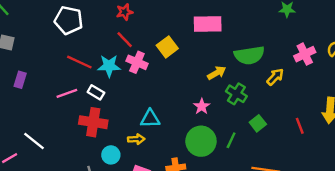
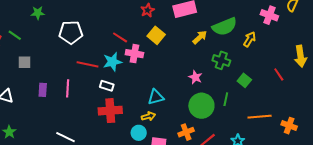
red star: (125, 12) -> (147, 10), moved
pink cross: (305, 54) -> (269, 15), turned -30
yellow arrow: (217, 73) -> (200, 37), moved
pink line: (67, 93) -> (68, 88), moved, turned -54
cyan circle: (111, 155) -> (139, 133), moved

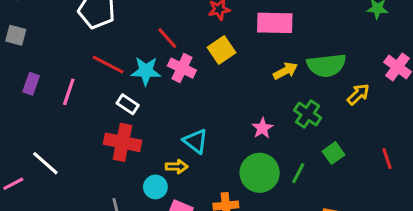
cyan triangle: (156, 97) -> (196, 141), turned 36

